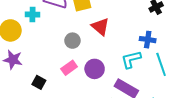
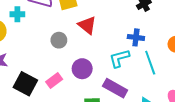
pink rectangle: (69, 68) -> (54, 80), moved
black square: (39, 82) -> (25, 84), size x1.6

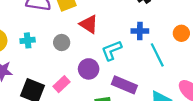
cyan cross: (17, 14) -> (28, 40), moved
cyan L-shape: (119, 58) -> (112, 50), moved

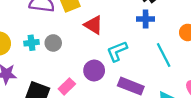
blue cross: (140, 31) -> (146, 19), moved
gray circle: (62, 43) -> (53, 43), moved

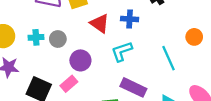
blue cross: (146, 19) -> (130, 19), moved
purple circle: (94, 70) -> (80, 60), moved

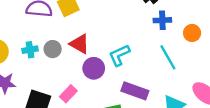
blue cross: (130, 19) -> (162, 20), moved
red triangle: (100, 23) -> (80, 44), moved
purple circle: (80, 60) -> (94, 68), moved

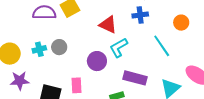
blue cross: (162, 20) -> (140, 15), moved
red triangle: (80, 44) -> (108, 25), moved
pink rectangle: (68, 94) -> (76, 85), turned -42

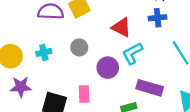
gray circle: (59, 47) -> (79, 47), moved

